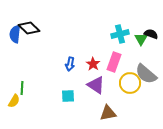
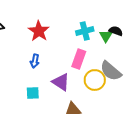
red star: (93, 64) -> (39, 31), moved, size x1.5

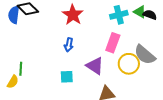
green triangle: (106, 36) -> (140, 12), moved, turned -32

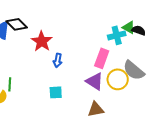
red star: (73, 15) -> (42, 41), moved
cyan cross: (119, 15) -> (117, 35), moved
purple triangle: (95, 66) -> (95, 81), moved

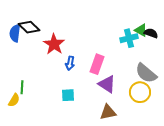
pink rectangle: (102, 58) -> (97, 64), moved
yellow circle: (118, 79) -> (140, 92), moved

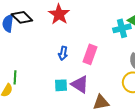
red star: (54, 44) -> (59, 14), moved
purple triangle: (107, 84) -> (80, 84), moved

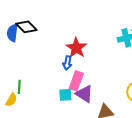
red star: (59, 14) -> (76, 48), moved
pink rectangle: (90, 54) -> (76, 81), moved

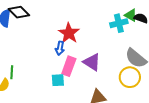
purple triangle: (84, 94) -> (92, 62), moved

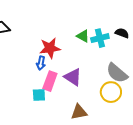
green triangle: (131, 15) -> (83, 36), moved
red star: (69, 33) -> (50, 48), turned 30

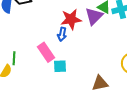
purple triangle: (73, 77) -> (94, 16), moved, turned 42
pink rectangle: (50, 81) -> (46, 52), moved, turned -54

